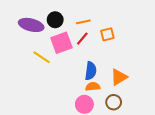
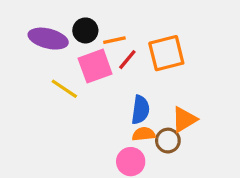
orange line: (83, 22) -> (114, 40), moved
orange square: (107, 34) -> (166, 53), size x1.6
brown circle: (114, 102) -> (168, 141), moved

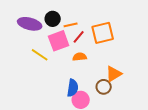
blue semicircle: (140, 110) -> (73, 88), moved
orange semicircle: (144, 134) -> (80, 57), moved

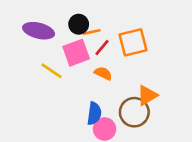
black circle: (53, 19) -> (79, 24), moved
orange semicircle: (80, 57) -> (103, 73), turned 32
brown circle: (104, 87) -> (134, 112), size x1.5

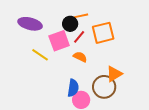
black circle: (79, 24) -> (70, 24), moved
orange line: (92, 32) -> (81, 16), moved

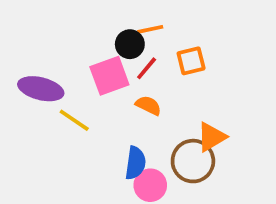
purple ellipse: (30, 24) -> (41, 89), moved
orange square: (103, 33) -> (191, 61), size x0.7
yellow line: (40, 55) -> (74, 120), moved

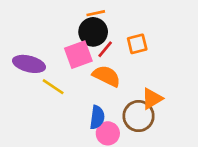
orange line: (150, 29) -> (96, 13), moved
black circle: (130, 44) -> (93, 32), size x1.4
orange semicircle: (148, 105) -> (106, 76), size x1.5

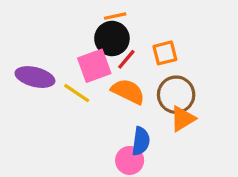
yellow line: (53, 87) -> (77, 93), moved
brown circle: (139, 116) -> (176, 95), moved
blue semicircle: (97, 117) -> (141, 141), moved

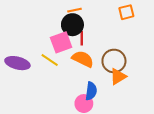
orange square: (165, 53) -> (126, 12), moved
red line: (126, 59) -> (82, 38), turned -40
purple ellipse: (35, 77) -> (17, 63), moved

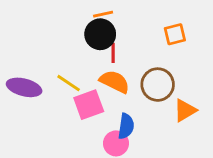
orange square: (126, 12) -> (175, 34), moved
pink square: (61, 42) -> (89, 105), moved
orange triangle: (118, 77) -> (185, 110), moved

